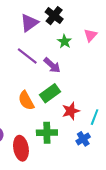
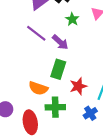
green rectangle: (50, 93) -> (58, 69), turned -36
orange semicircle: (26, 101) -> (38, 88), moved, turned -42

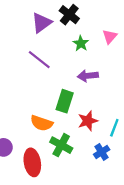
purple arrow: (60, 42) -> (88, 76), moved, turned 132
green cross: (55, 107) -> (61, 145), turned 30

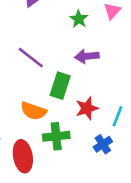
purple line: (39, 60) -> (31, 58), moved
green cross: (61, 145) -> (56, 136), turned -35

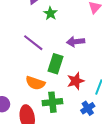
green star: (79, 19) -> (50, 13), moved

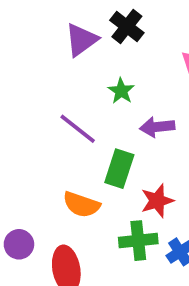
green star: (50, 13) -> (121, 91), moved
green cross: (52, 102) -> (138, 241), moved

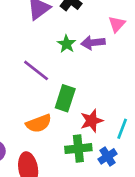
purple arrow: (157, 127) -> (93, 43), moved
orange semicircle: (81, 205) -> (39, 123), turned -40

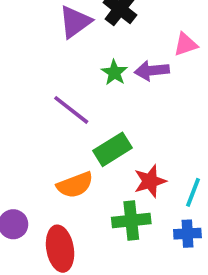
pink triangle: (117, 24) -> (186, 44), turned 30
green rectangle: (65, 98) -> (112, 149), turned 40
blue cross: (108, 156) -> (187, 234), moved, turned 30

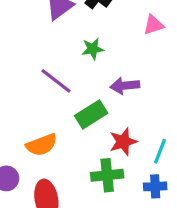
purple arrow: (152, 71) -> (125, 86), moved
green star: (114, 72) -> (93, 49), turned 30
orange semicircle: (75, 185) -> (42, 145), moved

